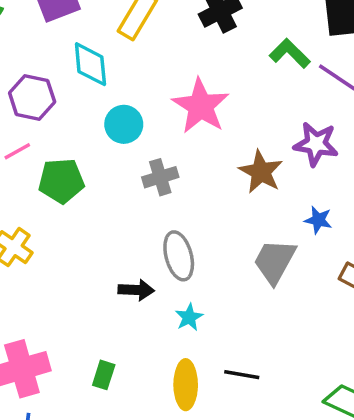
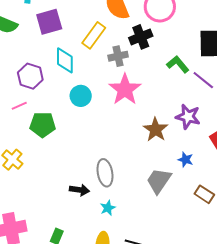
gray cross: (160, 177) -> (118, 56), moved

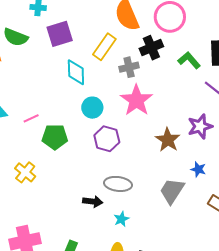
green L-shape: (178, 64) -> (189, 60), moved
purple hexagon: (30, 76) -> (107, 139), moved
purple star: (188, 117) -> (200, 126), turned -30
gray ellipse: (105, 173) -> (118, 184), turned -72

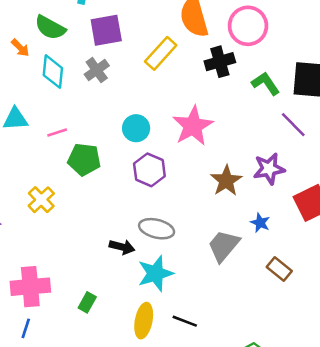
gray cross: (129, 67) -> (97, 70), moved, turned -30
cyan diamond: (76, 72) -> (53, 72), moved
cyan star: (121, 219) -> (155, 273), size x1.8

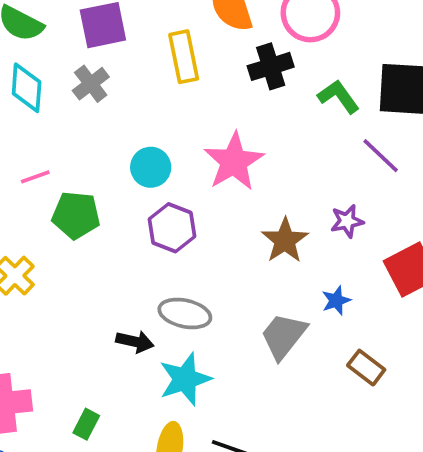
yellow rectangle: (161, 53) -> (184, 57), turned -52
purple star: (269, 169) -> (347, 221), size x0.7
blue star: (260, 223) -> (336, 300), turned 30

